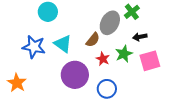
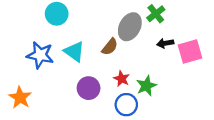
green star: (124, 54) -> (146, 86), moved
red star: (103, 59) -> (122, 79), moved
pink square: (150, 61) -> (190, 52), moved
purple circle: (75, 75) -> (89, 88), size x0.7

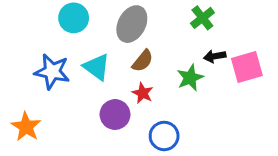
gray ellipse: (130, 27) -> (132, 24), moved
red star: (122, 79) -> (143, 93), moved
green star: (146, 86) -> (190, 78), moved

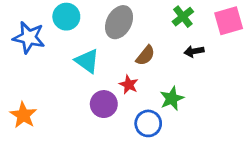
brown semicircle: (143, 61) -> (145, 55), moved
pink square: (247, 67) -> (229, 21), moved
blue star: (52, 72) -> (29, 37), moved
green star: (190, 78) -> (172, 98), moved

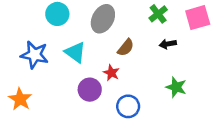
blue star: (29, 37) -> (35, 55), moved
green star: (172, 98) -> (176, 87), moved, turned -30

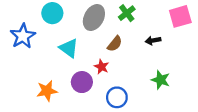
green cross: (158, 14) -> (127, 13), moved
blue star: (35, 55) -> (23, 36), moved, turned 30
orange star: (20, 99) -> (47, 91), moved, turned 30

